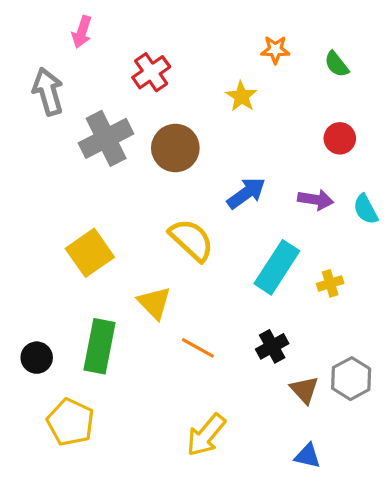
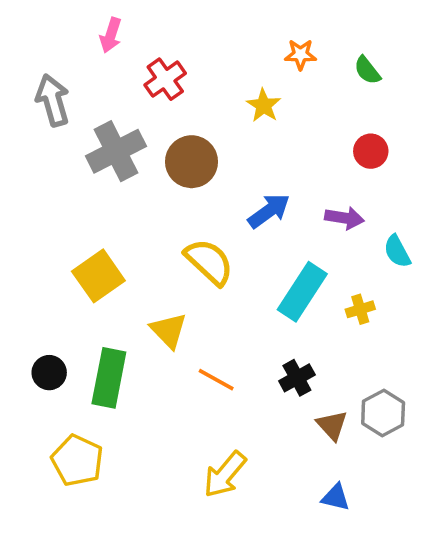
pink arrow: (82, 32) -> (111, 35), moved
cyan semicircle: (366, 209) -> (397, 251), moved
black circle: (37, 358) -> (49, 373), moved

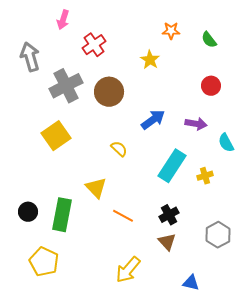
yellow semicircle: (209, 262) -> (119, 149), size x0.6
yellow square: (98, 276) -> (56, 136), moved
brown triangle: (332, 425) -> (167, 242), moved

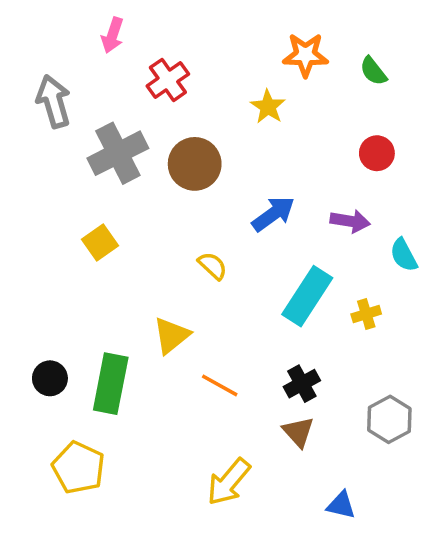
orange star: (171, 31) -> (305, 55), size x1.4
yellow square: (56, 136) -> (100, 243), size x0.7
yellow triangle: (96, 188) -> (171, 335), turned 35

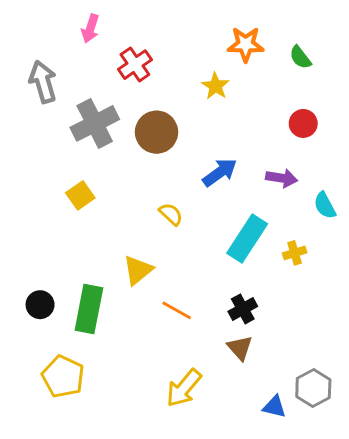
gray hexagon: (389, 419) -> (313, 388), moved

